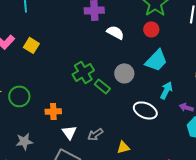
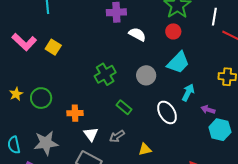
green rectangle: (102, 86) -> (124, 107), moved
white ellipse: (145, 110) -> (167, 112), turned 35
gray star: (24, 141) -> (46, 143), size x1.4

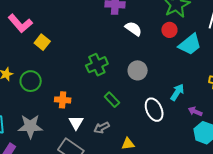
yellow square: (53, 47) -> (42, 42), moved
cyan trapezoid: (178, 62) -> (190, 44), moved

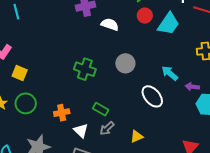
yellow square: (42, 42) -> (20, 73), moved
green cross: (97, 65) -> (85, 69), turned -30
cyan arrow: (177, 92) -> (170, 73), turned -66
green rectangle: (112, 100) -> (101, 109), moved

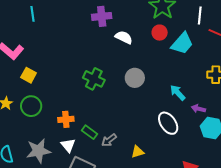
white ellipse: (152, 96) -> (168, 123), moved
green rectangle: (101, 109) -> (90, 132), moved
white triangle: (81, 131) -> (68, 145), moved

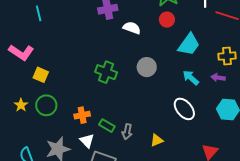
cyan trapezoid: (182, 43) -> (189, 45), moved
purple arrow: (198, 109) -> (218, 78), moved
gray arrow: (109, 140) -> (127, 132), turned -35

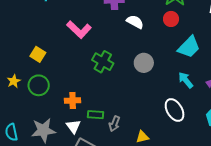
pink L-shape: (21, 52) -> (79, 30), moved
green rectangle: (107, 126) -> (96, 115), turned -35

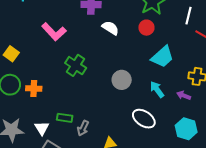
gray circle: (144, 63) -> (122, 80), moved
orange cross: (73, 100) -> (34, 88), moved
white ellipse: (175, 110) -> (144, 119), turned -30

